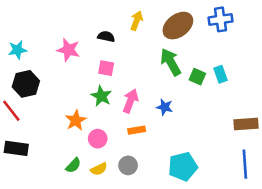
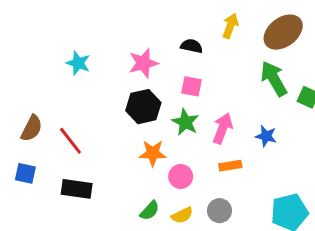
cyan star: (17, 50) -> (78, 63), turned 30
pink star: (68, 50) -> (143, 63), turned -30
black hexagon: (26, 84) -> (143, 107), moved
orange star: (76, 120) -> (153, 153), turned 30

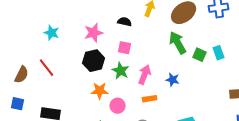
red line: (70, 141) -> (47, 68), moved

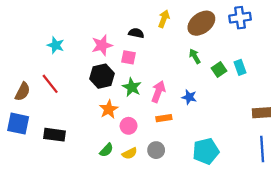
green arrow: (178, 43) -> (195, 56), size x0.6
pink square: (125, 48) -> (129, 57), moved
green square: (200, 55) -> (219, 70), turned 32
orange star: (100, 91) -> (109, 109), turned -30
blue square: (18, 104) -> (18, 124), size x1.5

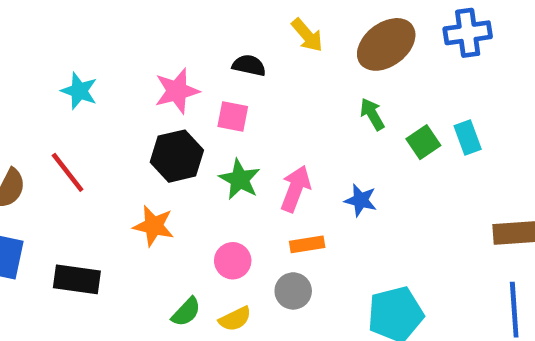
yellow arrow: (164, 19) -> (307, 35), turned 119
orange star: (109, 109) -> (154, 226), moved, turned -30
gray circle: (156, 150) -> (293, 291), moved

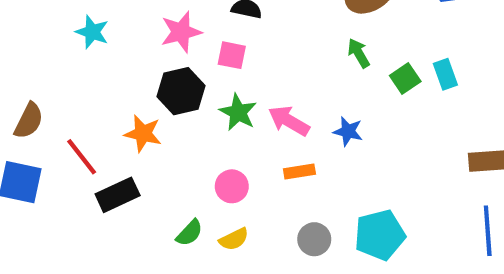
red line: (68, 172) -> (82, 157), moved
pink arrow: (296, 189) -> (289, 121), turned -81
orange star: (154, 226) -> (143, 133), moved
black rectangle: (77, 279) -> (118, 195), moved, turned -33
gray circle: (293, 291) -> (314, 239), moved

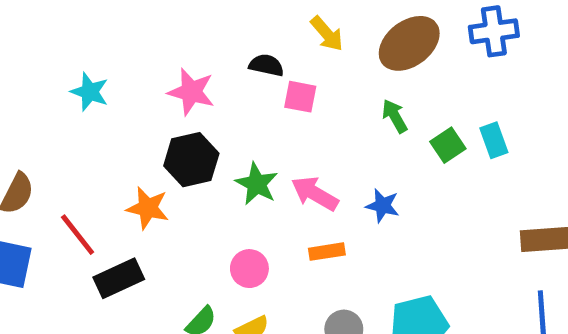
pink star: (181, 32) -> (191, 92), turned 30
pink square: (232, 55) -> (300, 97), moved

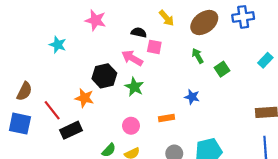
pink star: (191, 92) -> (95, 20), moved
cyan rectangle: (494, 140) -> (265, 60), moved, turned 64
pink arrow: (315, 194) -> (132, 58), moved

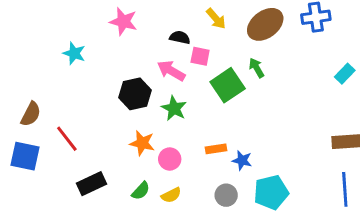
green square: (222, 69) -> (228, 85), moved, size x1.6
blue star: (192, 97) -> (242, 160), moved
orange star: (84, 98) -> (142, 143), moved
black rectangle: (71, 130) -> (92, 184), moved

